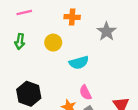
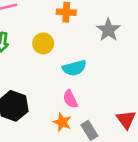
pink semicircle: (85, 93) -> (70, 99), moved

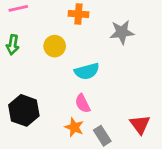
gray star: (108, 30) -> (122, 32), turned 30

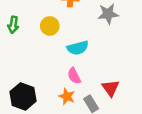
black hexagon: (24, 110) -> (23, 96), moved
red triangle: (140, 124) -> (111, 88), moved

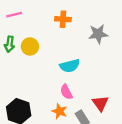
yellow circle: (50, 26) -> (30, 46), moved

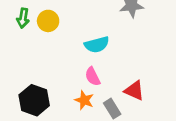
red triangle: (100, 103) -> (134, 90), turned -30

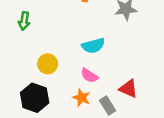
yellow circle: (48, 21) -> (48, 64), moved
pink semicircle: (93, 77) -> (89, 76), turned -30

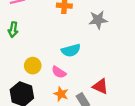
pink semicircle: (89, 76) -> (59, 72), moved

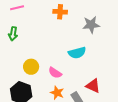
cyan semicircle: (71, 50) -> (77, 53), moved

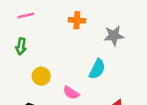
cyan semicircle: (77, 53) -> (97, 69), turned -48
yellow circle: (31, 67) -> (41, 76), moved

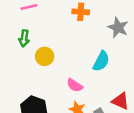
gray star: (114, 36) -> (118, 27), turned 30
yellow circle: (41, 76) -> (45, 56), moved

